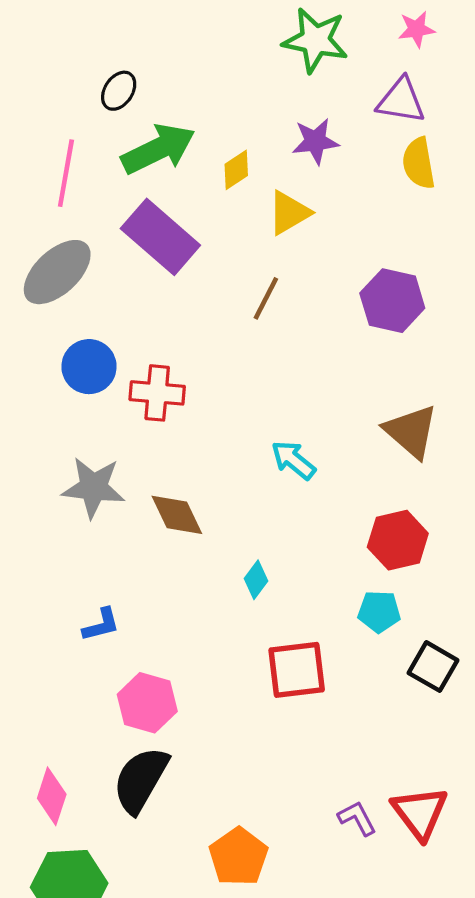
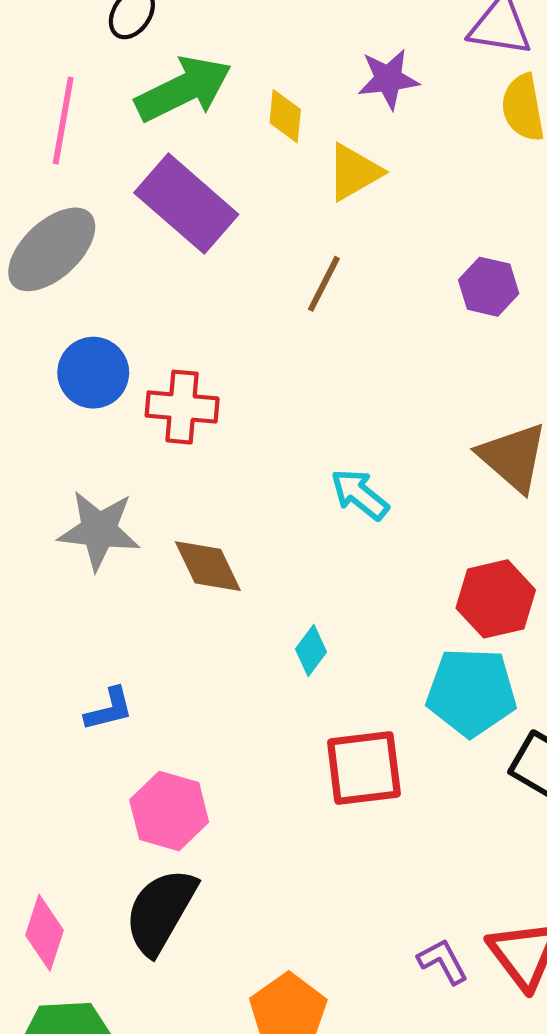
yellow diamond: (236, 170) -> (285, 116), turned -51
purple hexagon: (392, 301) -> (489, 287), size x0.7
cyan pentagon: (379, 612) -> (471, 692), size x1.6

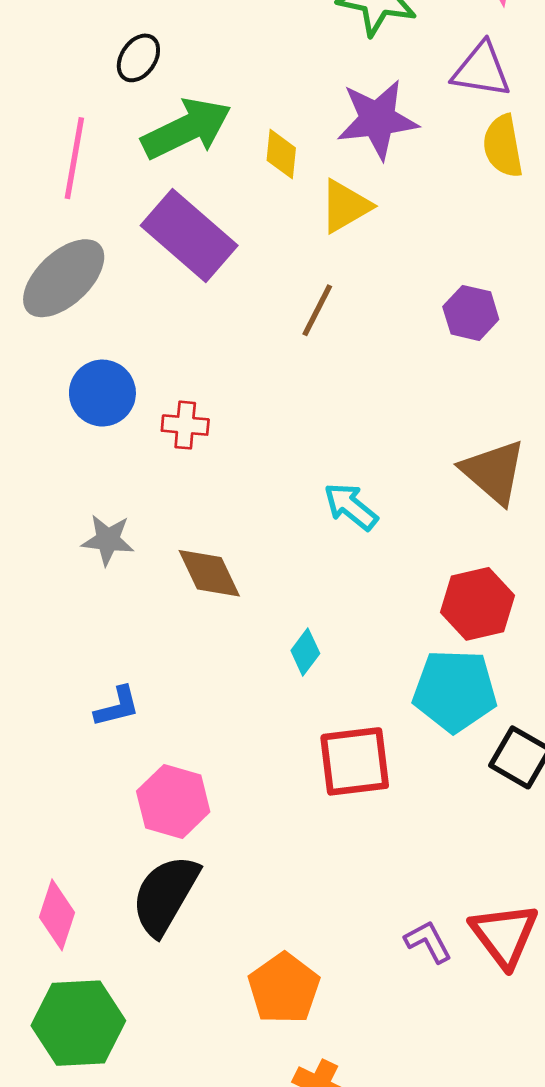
purple star: (388, 79) -> (377, 119), size x1.4
red cross: (182, 407) -> (185, 425), size x0.7
gray star: (99, 530) -> (108, 540), size x0.7

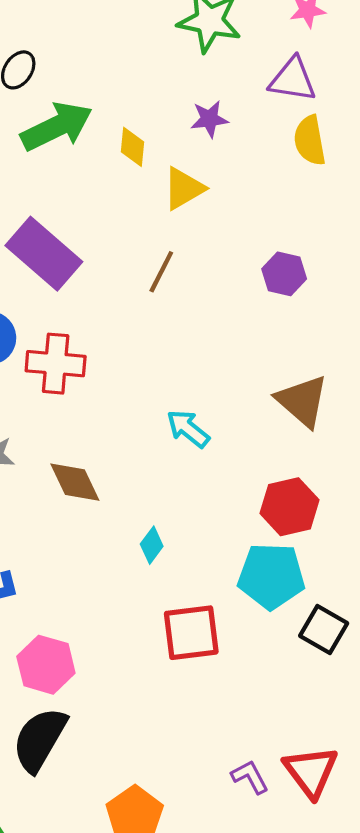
purple star: (377, 119) -> (209, 119), size x0.6
purple rectangle: (189, 235) -> (44, 254), moved
red cross: (185, 425) -> (56, 364), size x1.6

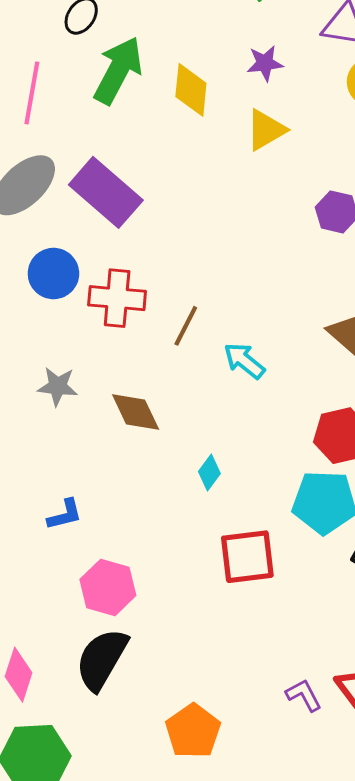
green arrow: (57, 127) -> (118, 70), turned -36
yellow diamond: (132, 147) -> (191, 90), size x1.4
yellow triangle: (184, 188) -> (266, 130), moved
brown line: (161, 272) -> (186, 326), moved

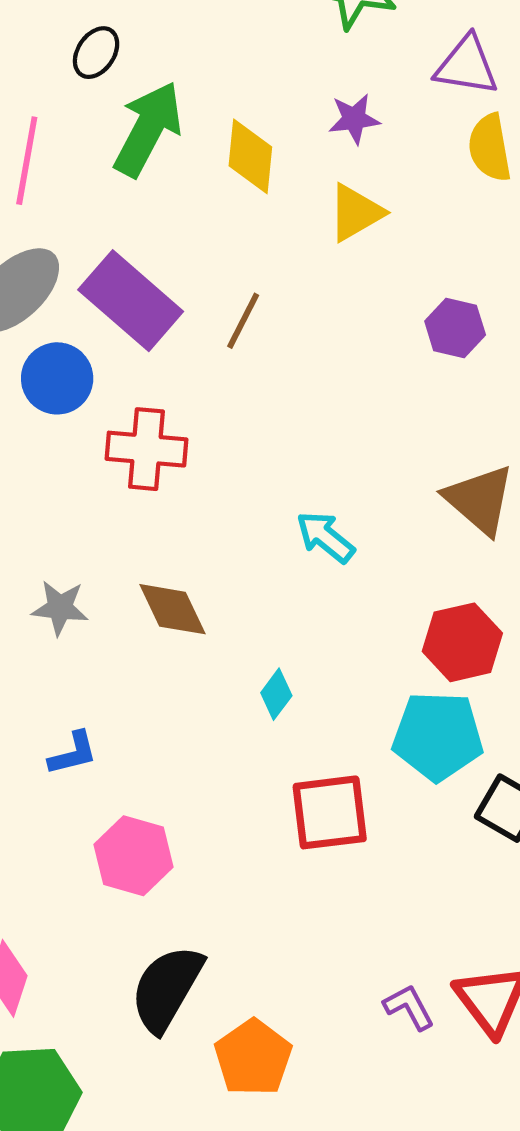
blue circle: (53, 274) -> (57, 378), moved
brown line: (186, 326) -> (243, 321), moved
gray star: (58, 386) -> (60, 608), moved
black semicircle: (102, 659) -> (167, 988), moved

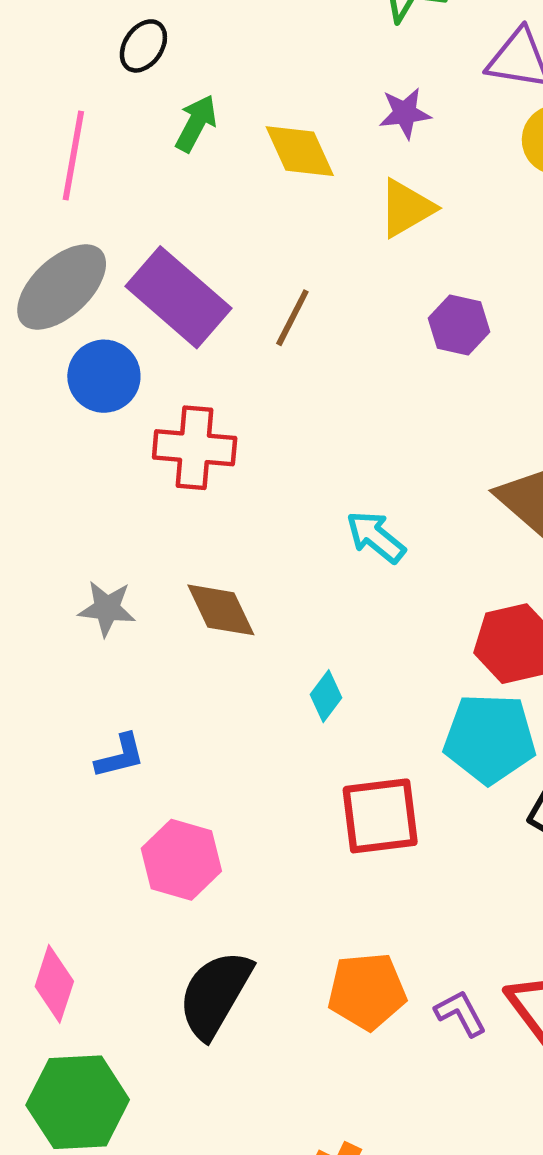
green arrow: (148, 129) -> (196, 123), size x0.6
yellow diamond: (250, 156) -> (300, 151), turned -30
purple hexagon: (455, 328) -> (459, 325), moved
orange pentagon: (253, 1058) -> (367, 991), moved, turned 30

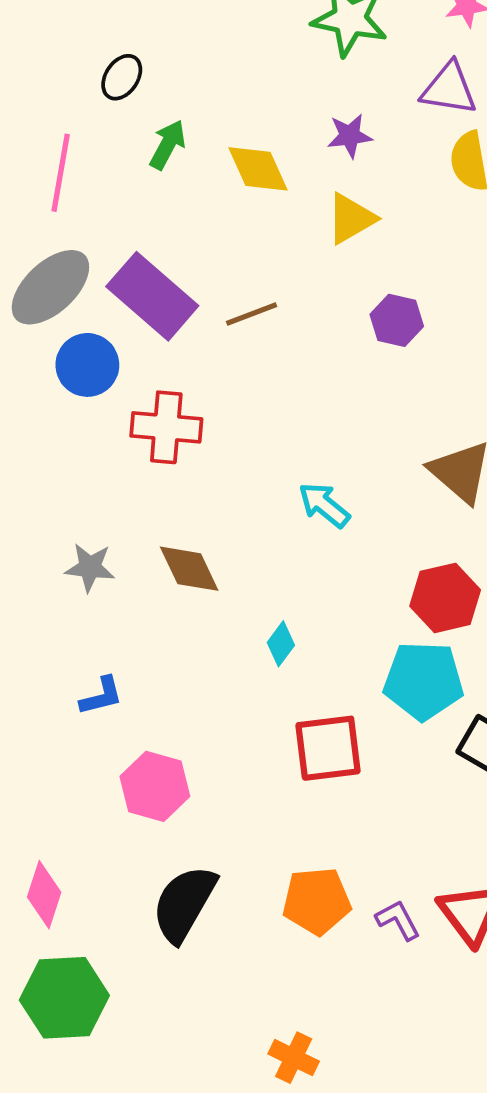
brown line: (292, 318) -> (252, 314), turned 42

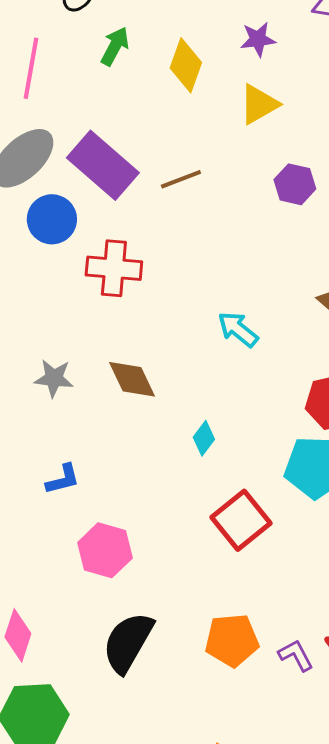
yellow diamond: (258, 169) -> (186, 65), turned 44
red square: (328, 748) -> (241, 520), turned -32

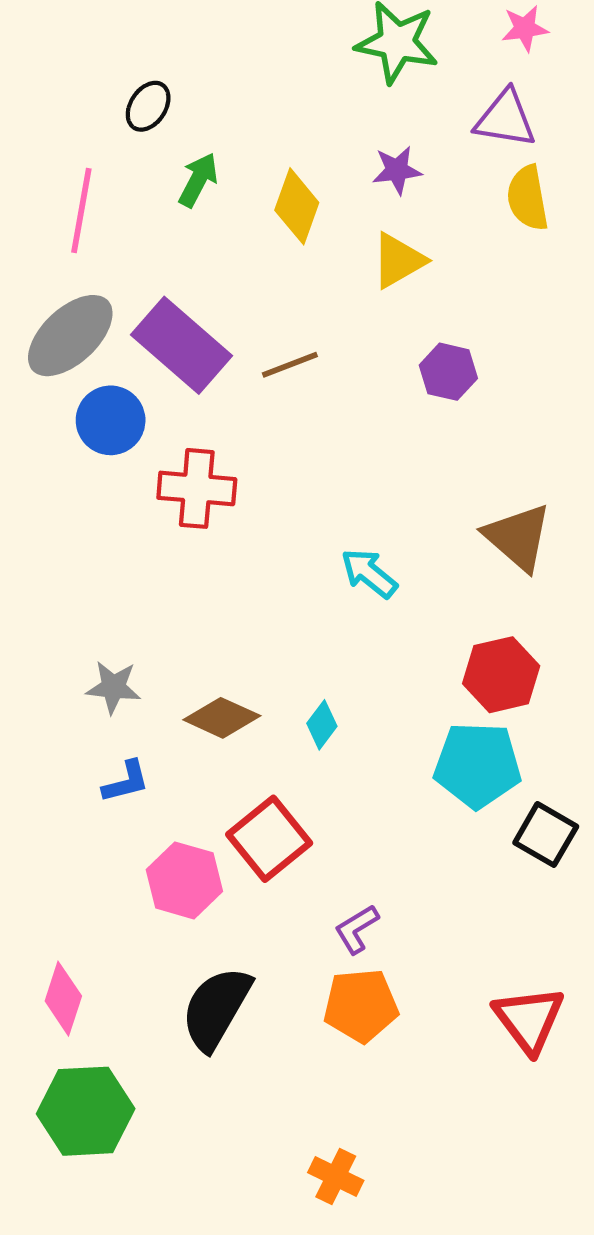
gray star: (54, 378) -> (113, 687), moved
brown diamond: (132, 379) -> (222, 718), moved, turned -40
red square: (241, 520) -> (269, 839), moved
purple L-shape: (296, 655) -> (357, 929), moved, turned -93

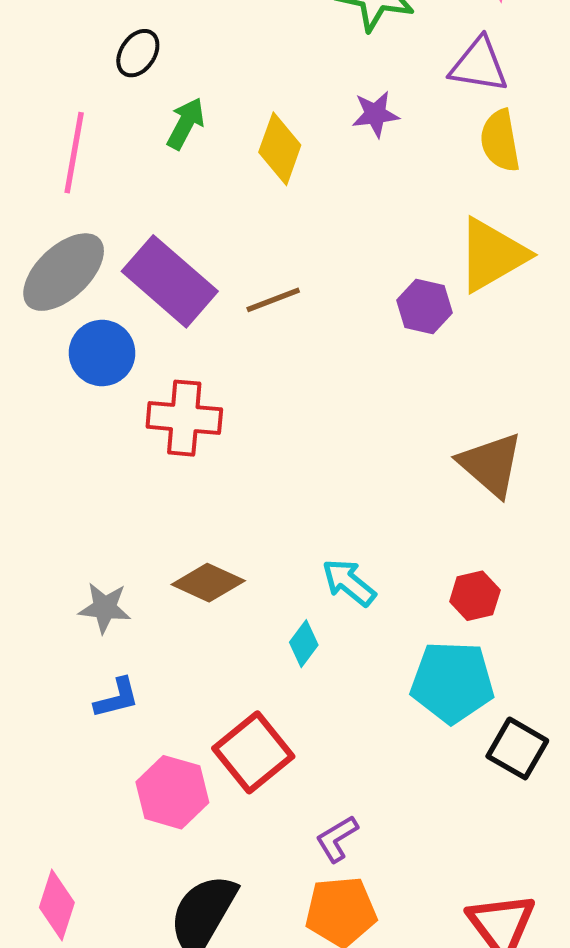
yellow triangle: (398, 261) -> (492, 255), moved, size x1.4
cyan arrow: (369, 573) -> (349, 583), moved
red hexagon: (501, 675) -> (475, 596), size x0.7
brown diamond: (222, 718) -> (208, 583), moved

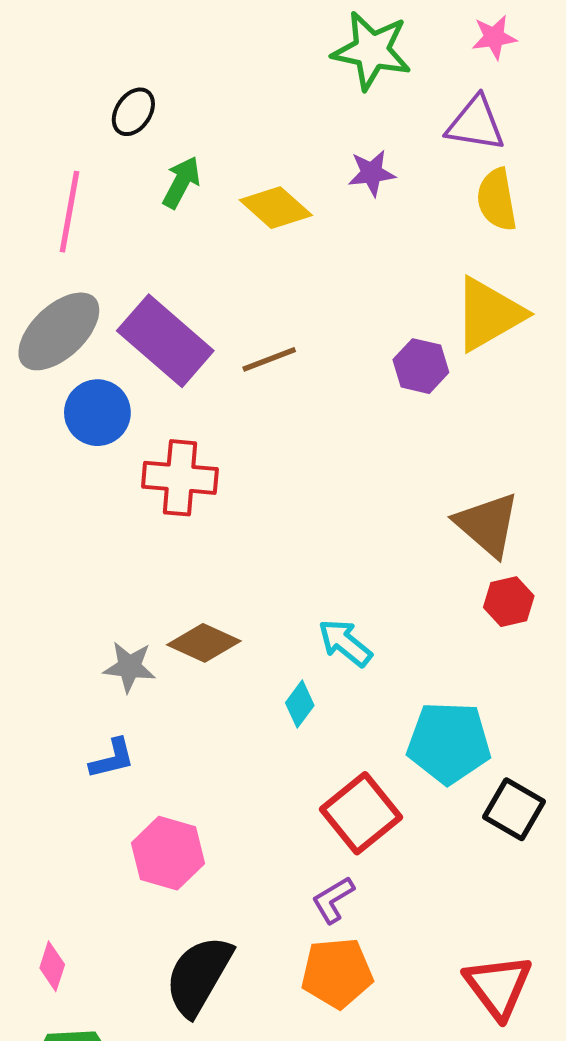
yellow diamond: (280, 149) -> (276, 208), turned -68
red hexagon: (475, 596) -> (509, 602), moved
gray star: (105, 608) -> (129, 667), moved
red square: (253, 752) -> (361, 813), moved
pink diamond: (57, 905) -> (52, 966), size x0.7

